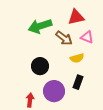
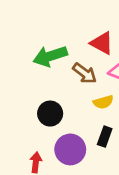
red triangle: (76, 17) -> (102, 43), turned 42

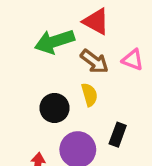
red triangle: (102, 43) -> (96, 21), moved
yellow semicircle: (103, 102) -> (89, 95), moved, turned -90

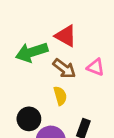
black circle: (54, 108) -> (29, 119), moved

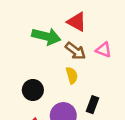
green arrow: (32, 52) -> (46, 36), turned -148
black circle: (29, 119) -> (33, 90), moved

